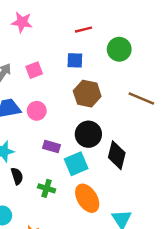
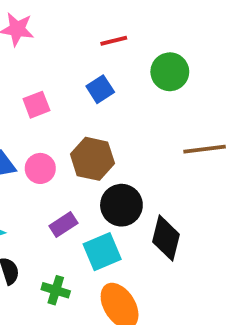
blue square: (75, 60) -> (100, 89), turned -35
brown hexagon: (87, 94) -> (92, 159), moved
brown line: (141, 99) -> (205, 149), turned -30
purple rectangle: (51, 147) -> (63, 225), turned -49

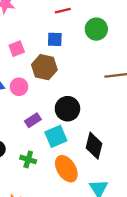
blue square: (100, 89) -> (55, 39), turned 35
brown hexagon: (92, 159) -> (44, 67), moved
black diamond: (166, 238) -> (94, 146), moved

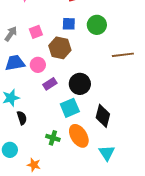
green circle: (96, 29) -> (97, 25), moved
purple rectangle: (33, 120) -> (50, 84), moved
green cross: (28, 159) -> (53, 138), moved

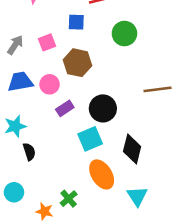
blue square: (69, 24) -> (76, 22), moved
brown line: (123, 55) -> (157, 89), moved
green cross: (53, 138) -> (69, 199), moved, turned 32

